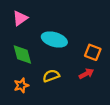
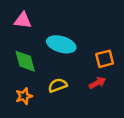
pink triangle: (20, 18) -> (23, 20), turned 42
orange square: (93, 52) -> (105, 59), turned -35

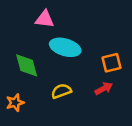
pink triangle: (23, 20) -> (45, 19), moved
orange star: (24, 96) -> (15, 103), moved

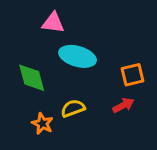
orange star: (15, 103) -> (42, 124), moved, turned -30

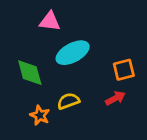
cyan ellipse: (78, 56) -> (73, 53), turned -44

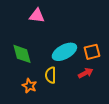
cyan ellipse: (73, 53) -> (64, 52), moved
yellow semicircle: (68, 101) -> (51, 75), turned -70

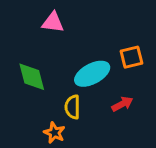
orange square: (92, 52) -> (131, 57), moved
orange star: (29, 86) -> (54, 133), moved

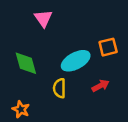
pink triangle: (53, 22) -> (43, 18), turned 48
orange star: (54, 133) -> (21, 109), moved

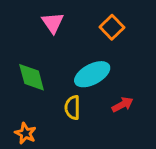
orange square: (108, 47) -> (112, 27), moved, turned -30

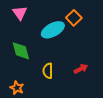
pink triangle: (53, 23) -> (20, 13), moved
cyan ellipse: (92, 74) -> (53, 30), moved

